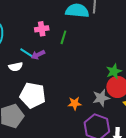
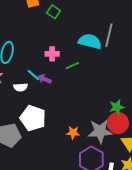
green line: (63, 37) -> (72, 66), turned 40
purple arrow: (38, 55) -> (44, 79), turned 40
gray star: (101, 98) -> (100, 131), size x1.4

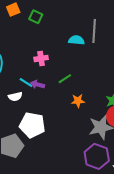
cyan semicircle: (90, 41) -> (76, 40), size x0.7
green line: (72, 66) -> (65, 79), moved
orange star: (73, 133) -> (78, 101), moved

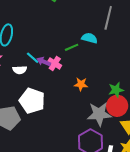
cyan semicircle: (76, 40) -> (89, 38), moved
pink cross: (41, 58) -> (55, 63), moved, turned 32
green line: (65, 79) -> (72, 47), moved

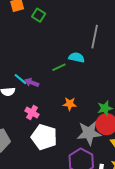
pink cross: (55, 63) -> (32, 113), moved
white pentagon: (32, 101) -> (44, 137), moved

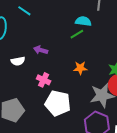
green line: (59, 67) -> (77, 34), moved
cyan line: (20, 79) -> (24, 11), moved

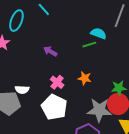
white semicircle: (18, 61) -> (22, 90), moved
pink cross: (44, 80) -> (57, 82), moved

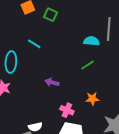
cyan semicircle: (99, 33) -> (92, 41), moved

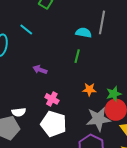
green line: (88, 65) -> (77, 56), turned -48
orange star: (92, 99) -> (89, 89), moved

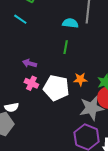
cyan line: (26, 29) -> (20, 19), moved
pink cross: (52, 99) -> (31, 83), moved
white pentagon: (54, 124) -> (56, 88), moved

